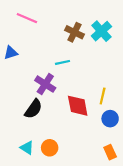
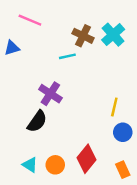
blue triangle: (11, 53) -> (12, 48), moved
cyan line: (63, 62) -> (67, 56), moved
red diamond: (78, 106) -> (87, 159), moved, turned 50

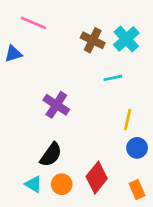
cyan line: (67, 56) -> (113, 78), moved
black semicircle: (37, 121) -> (51, 155), moved

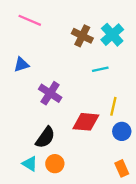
blue triangle: (13, 54) -> (21, 65), moved
red diamond: (97, 177) -> (86, 122), moved, turned 56

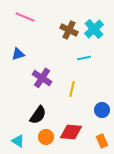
yellow line: (113, 106) -> (72, 89), moved
red diamond: (86, 122) -> (71, 132), moved
cyan triangle: (30, 164) -> (18, 141), moved

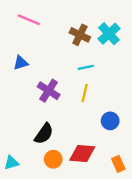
cyan line: (84, 58) -> (86, 67), moved
yellow line: (72, 89) -> (85, 93), moved
blue circle: (102, 110) -> (110, 121), moved
cyan triangle: (18, 141) -> (11, 163), moved, turned -48

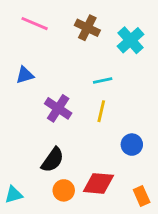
brown cross: (80, 35) -> (87, 28), moved

